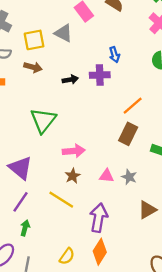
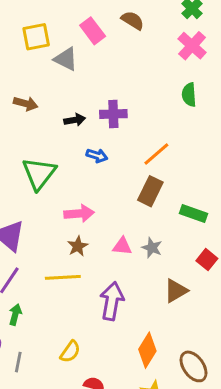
yellow square: (34, 40) -> (36, 37), moved
blue arrow: (114, 55) -> (97, 156), moved, turned -56
yellow line: (61, 200) -> (63, 277), turned -35
orange diamond: (100, 252) -> (147, 350), moved

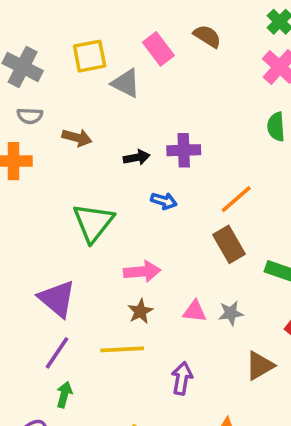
brown rectangle: (150, 191) -> (229, 244), turned -56
gray star: (152, 248) -> (231, 313), turned -30
purple arrow: (112, 301) -> (182, 378), size x0.7

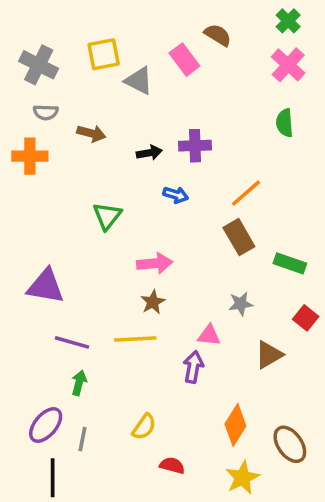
pink rectangle: (158, 49) -> (184, 60), moved
green triangle: (93, 223) -> (107, 216), size x0.7
purple triangle: (57, 299) -> (46, 286), moved, turned -30
pink triangle: (195, 311) -> (209, 335), moved
purple line: (57, 353) -> (72, 342), turned 72

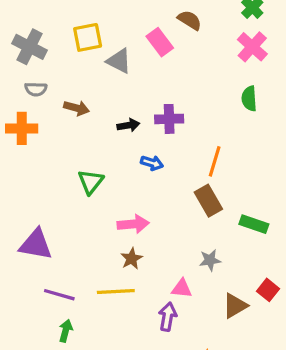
orange line: (246, 193) -> (215, 161), turned -32
red square: (306, 318) -> (268, 290), moved

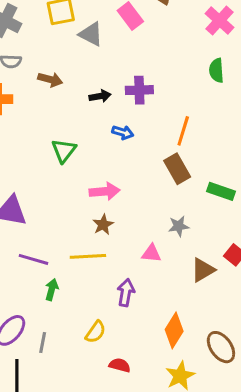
purple arrow: (168, 317) -> (126, 293), moved
green arrow: (66, 331) -> (52, 290), moved

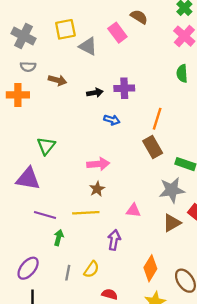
green triangle: (64, 151) -> (46, 146), moved
gray star: (179, 226) -> (172, 190), moved, size x1.6
gray line: (43, 343) -> (68, 273), moved

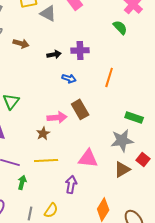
green semicircle: (182, 73) -> (120, 27), moved, turned 140
brown rectangle: (153, 147) -> (80, 109), moved
brown star: (97, 189) -> (43, 133), moved
pink triangle: (133, 210) -> (88, 158), size x1.5

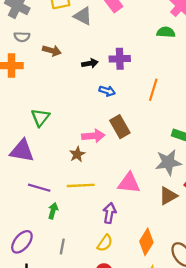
green semicircle: (120, 27) -> (166, 32), turned -42
yellow semicircle: (51, 210) -> (105, 243), moved

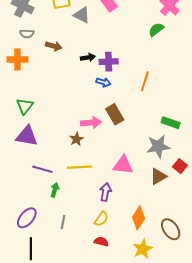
green semicircle: (166, 32) -> (156, 30), turned -42
purple cross: (120, 59) -> (109, 62), moved
green triangle: (40, 117) -> (25, 106), moved

